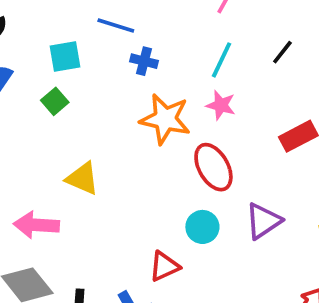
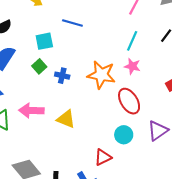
blue cross: (144, 61) -> (62, 76), moved
yellow triangle: (82, 178) -> (66, 119), moved
pink arrow: (36, 225) -> (31, 111), moved

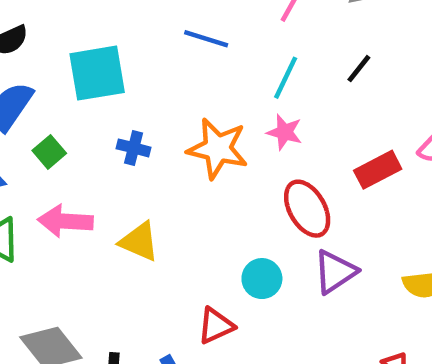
blue line: (72, 23) -> (206, 39), moved
cyan square: (44, 41) -> (97, 73), size x1.5
green square: (39, 66) -> (49, 152), moved
red ellipse: (129, 101) -> (307, 209), moved

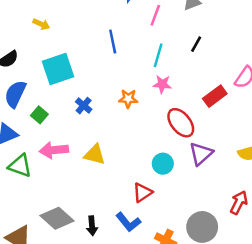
blue line: (206, 39) -> (113, 41), turned 70
blue cross: (134, 148) -> (84, 106), turned 35
orange star: (218, 149) -> (128, 99), size x0.6

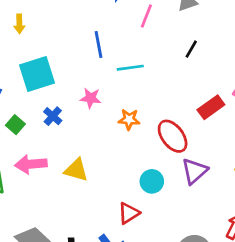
yellow arrow: (41, 24) -> (19, 24), turned 63
cyan line: (158, 55) -> (130, 68), moved, turned 65
pink star: (162, 84) -> (91, 98), moved
orange star: (128, 99) -> (129, 119), moved
blue cross: (84, 106) -> (53, 116), moved

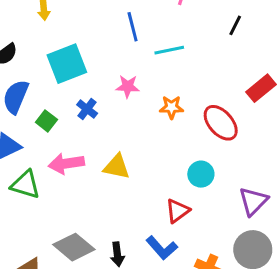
purple triangle: (194, 171) -> (253, 201), moved

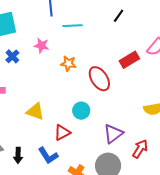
yellow triangle: (117, 167) -> (35, 111), moved

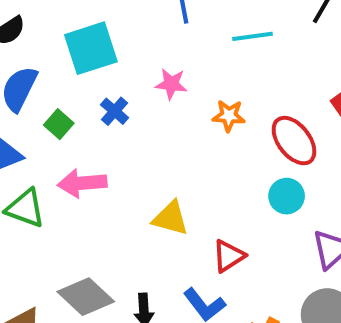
cyan line: (73, 26) -> (253, 36), moved
cyan circle: (81, 111) -> (287, 196), moved

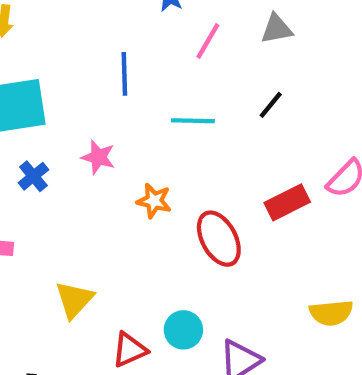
cyan circle: (287, 196) -> (183, 330), moved
yellow triangle: (171, 218) -> (74, 300), turned 48

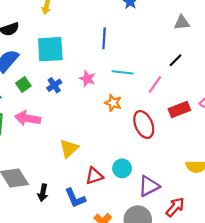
pink line: (208, 41) -> (155, 84), moved
cyan line: (193, 121) -> (123, 72), moved

